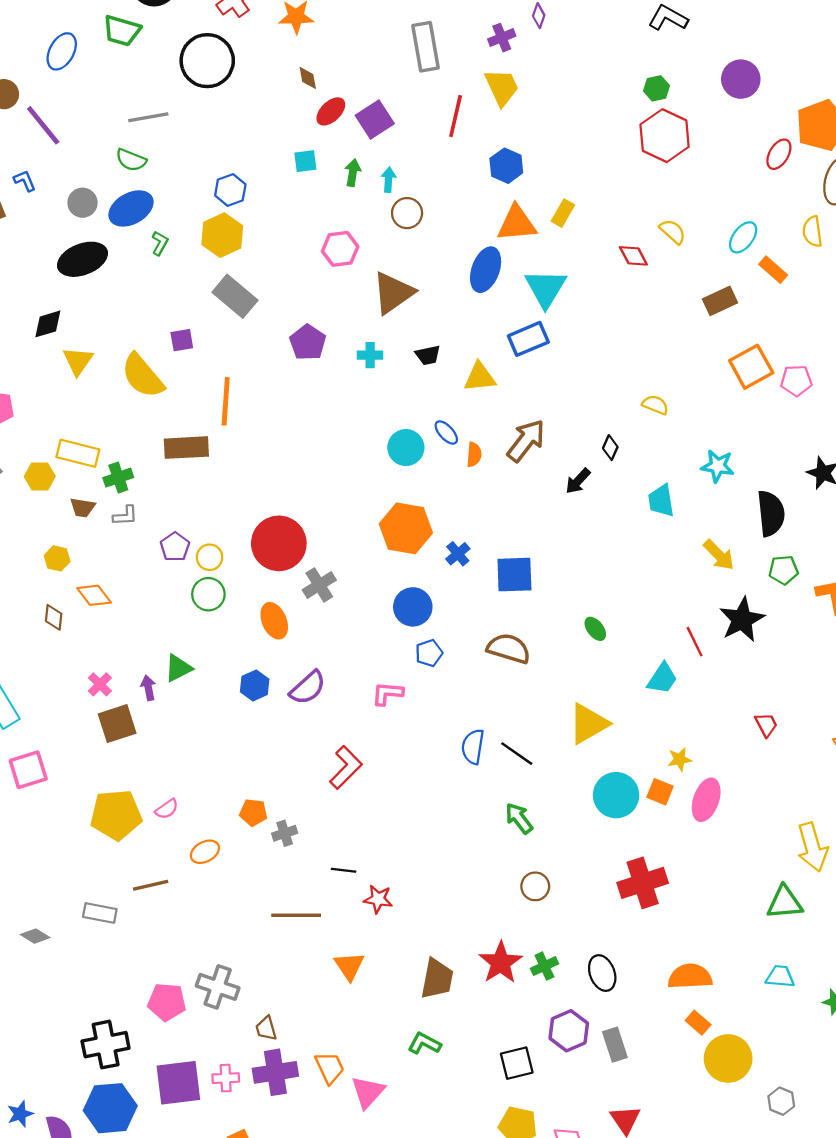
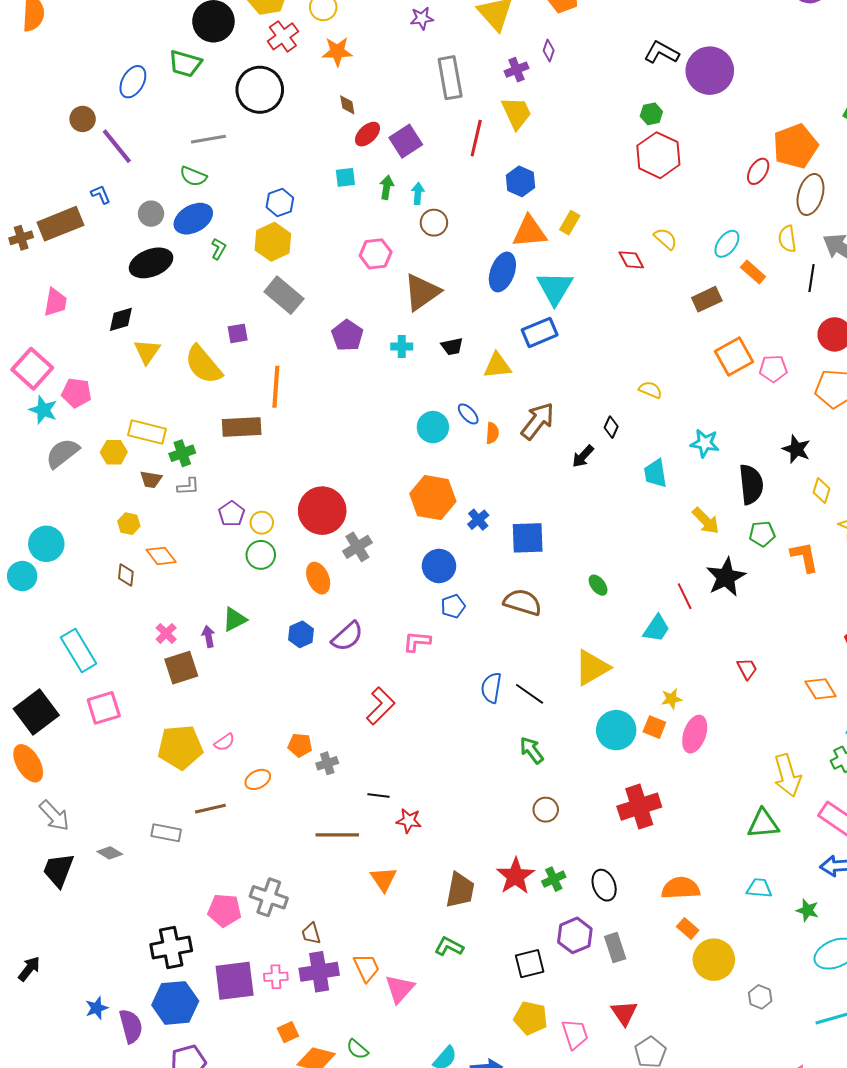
purple circle: (741, 79) -> (710, 71), moved, size x1.4

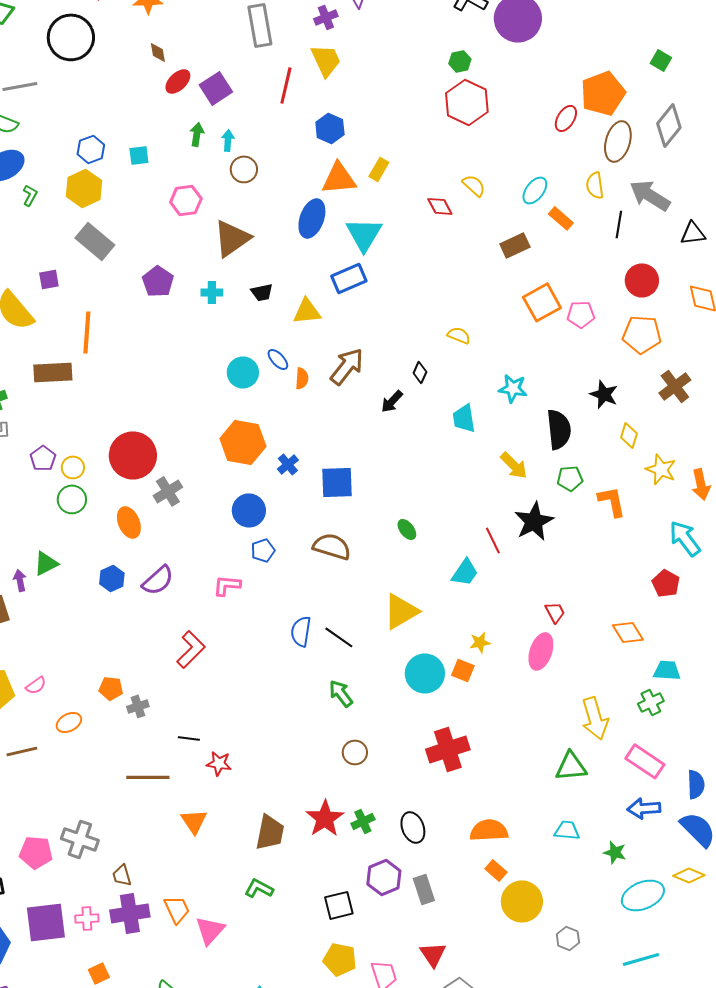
cyan square: (345, 177) -> (139, 155), moved
pink ellipse: (695, 734) -> (541, 651), moved

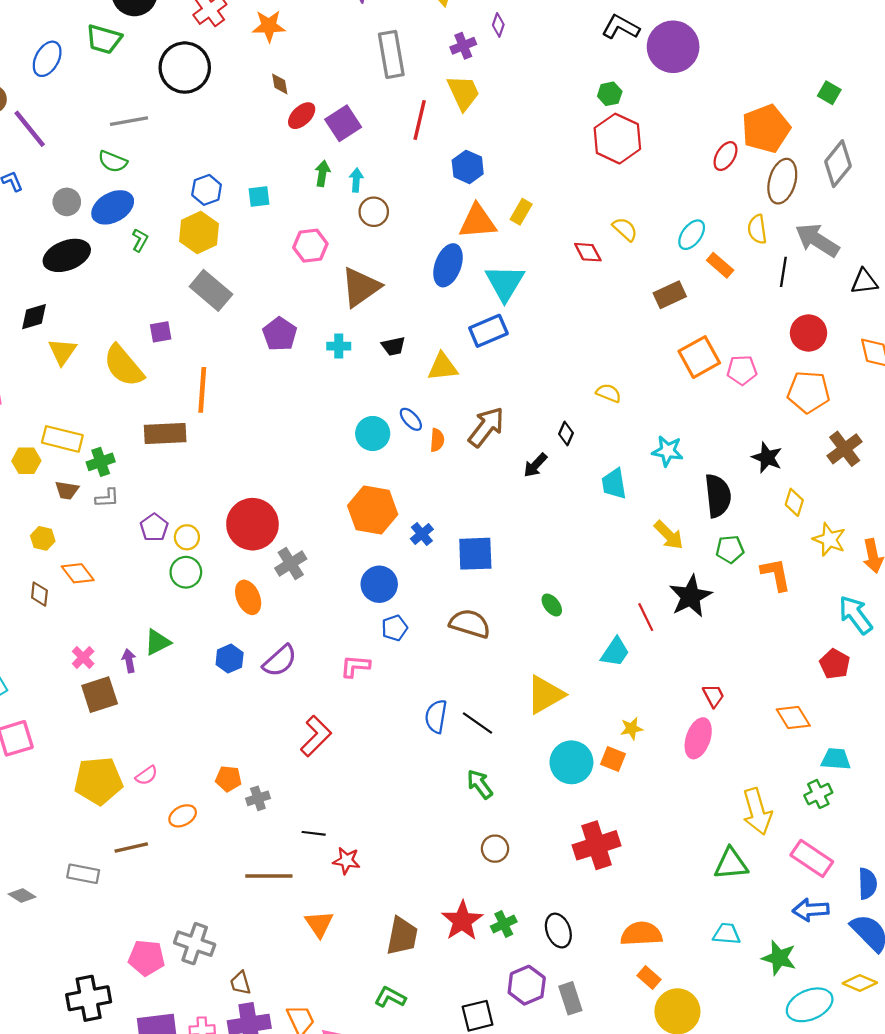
green star: (615, 852) -> (779, 958), size x1.4

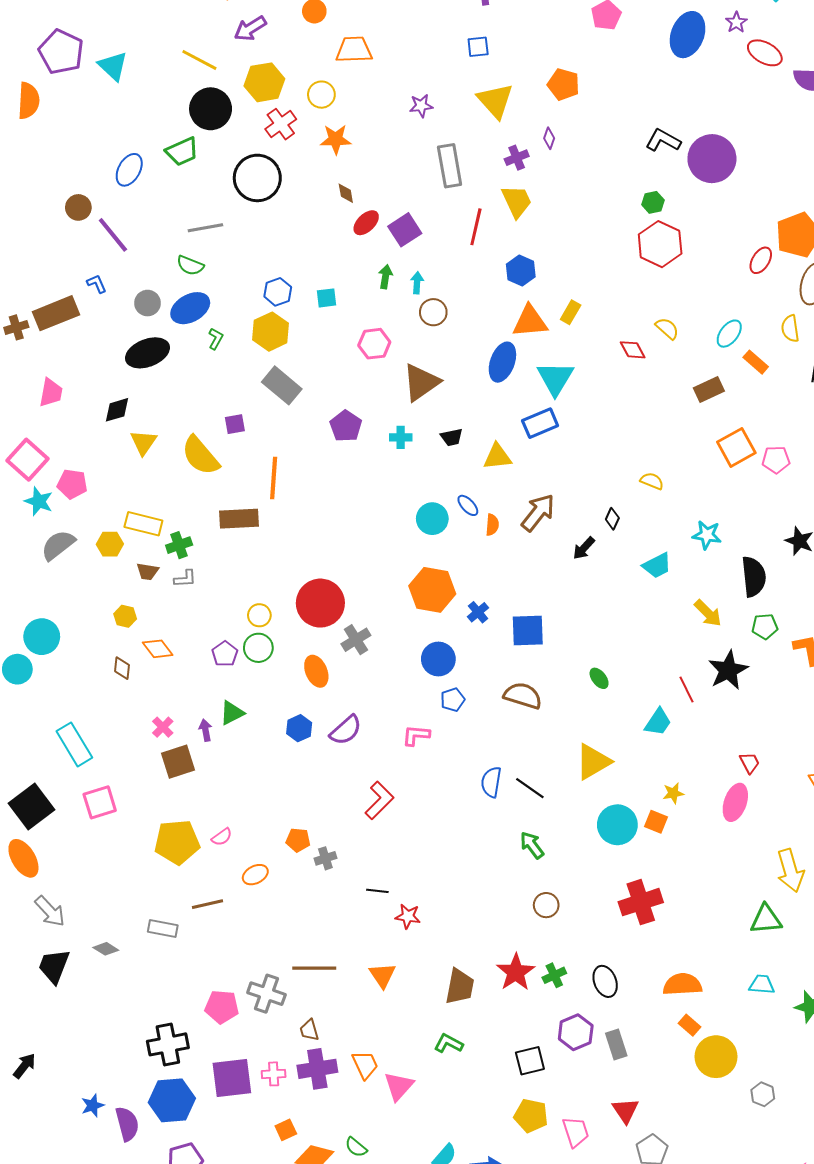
green trapezoid: (104, 39) -> (182, 152), turned -40
cyan trapezoid: (614, 484) -> (657, 565), turned -108
purple pentagon: (154, 527) -> (225, 654), moved
brown line: (269, 876) -> (314, 968), moved

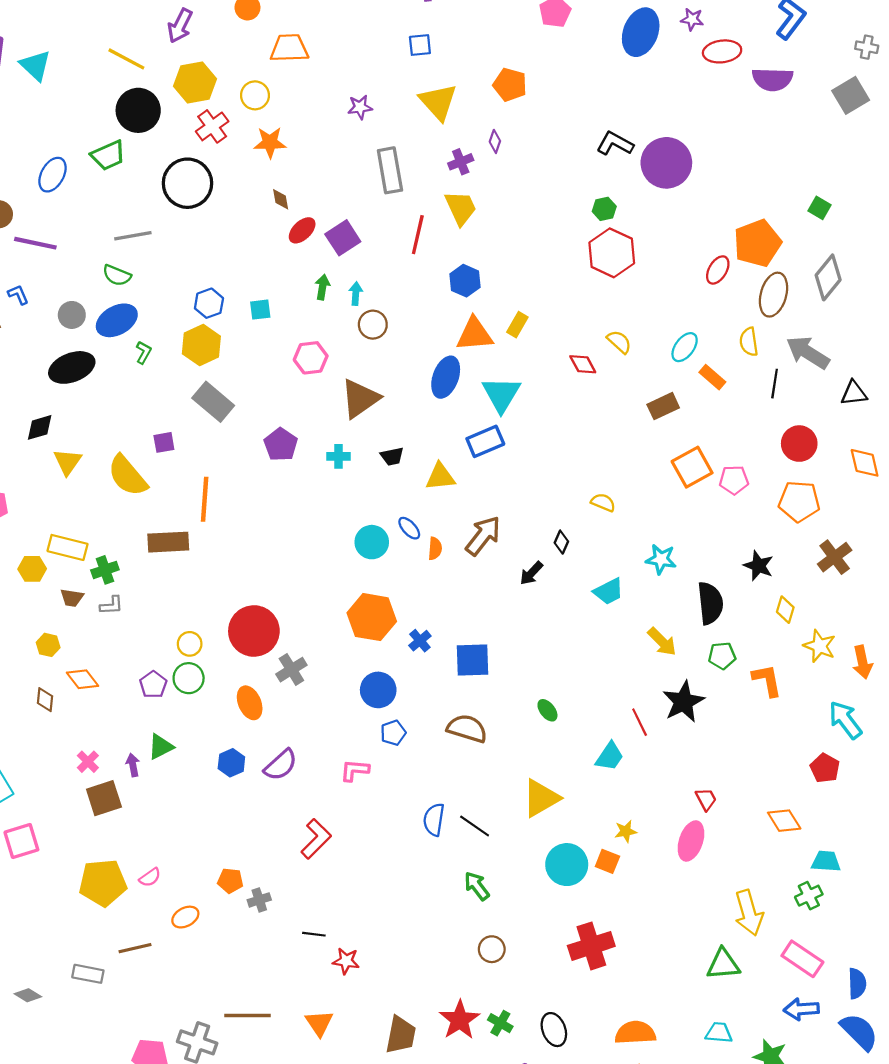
purple star: (736, 22) -> (692, 19), turned -30
purple arrow: (250, 28) -> (180, 26), turned -32
red ellipse: (765, 53) -> (722, 51), turned -36
purple line: (113, 235) -> (35, 243), turned -39
green cross: (554, 975) -> (500, 1023), turned -35

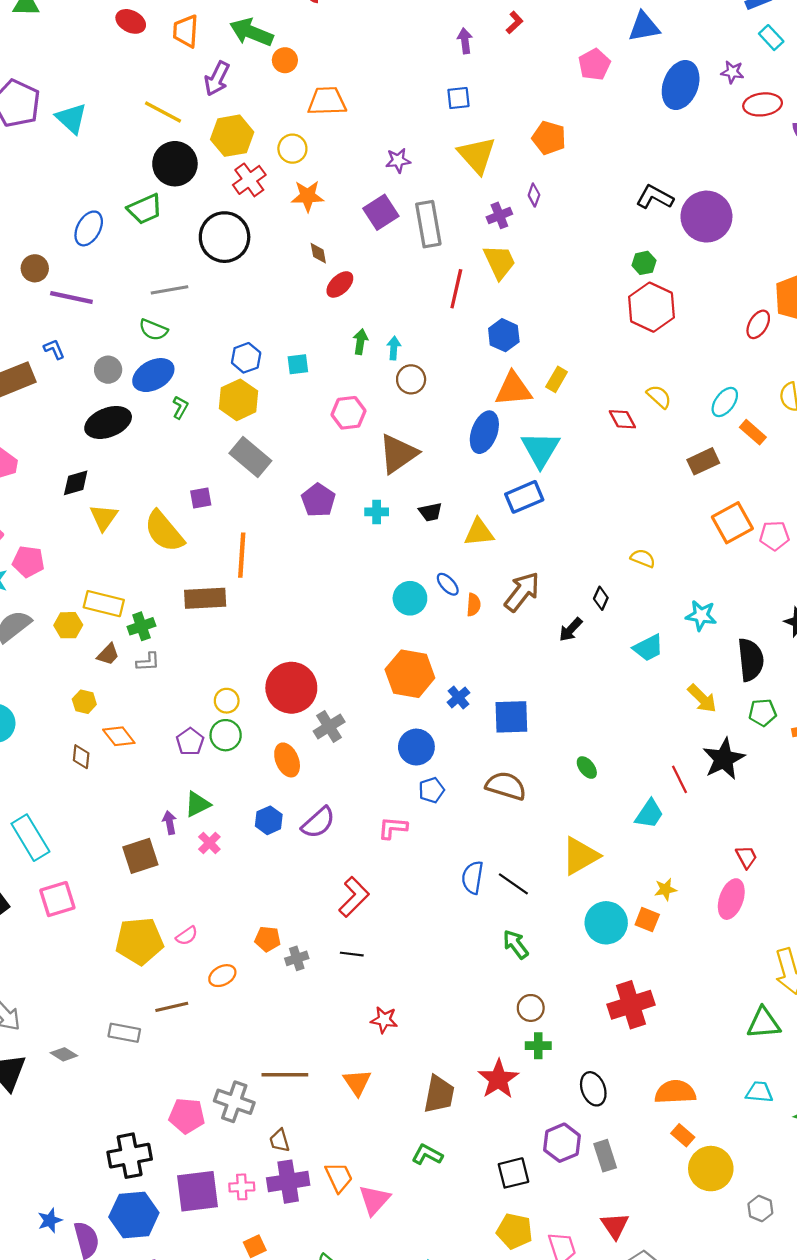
purple square: (343, 238) -> (381, 212), moved
brown trapezoid: (72, 598) -> (108, 654), turned -55
pink cross: (88, 762) -> (209, 843), moved
black line: (314, 934) -> (352, 954), moved
green cross: (500, 1023) -> (538, 1046), moved, turned -30

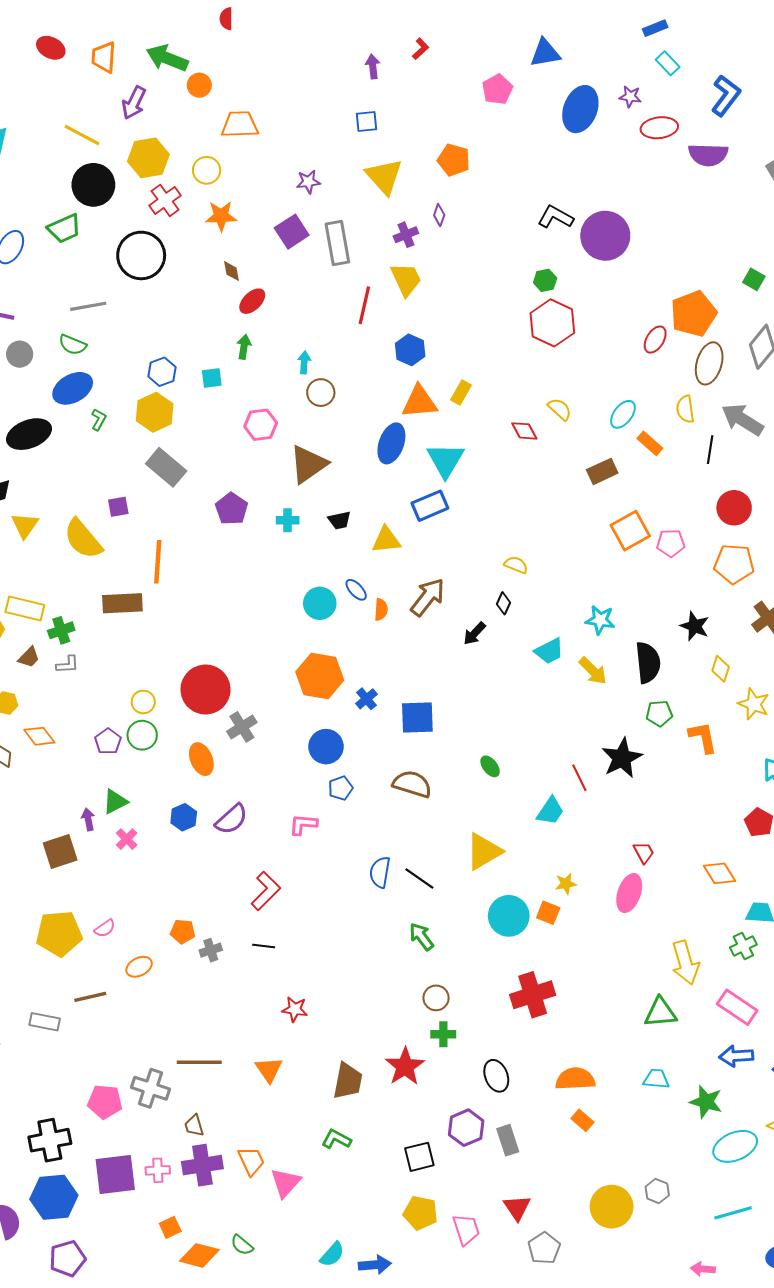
green arrow: (360, 342) -> (244, 347), moved
gray circle: (108, 370) -> (20, 354), moved
yellow semicircle: (643, 558) -> (516, 565), moved
yellow arrow: (702, 699) -> (593, 671), moved
yellow circle: (711, 1169) -> (612, 1207), moved

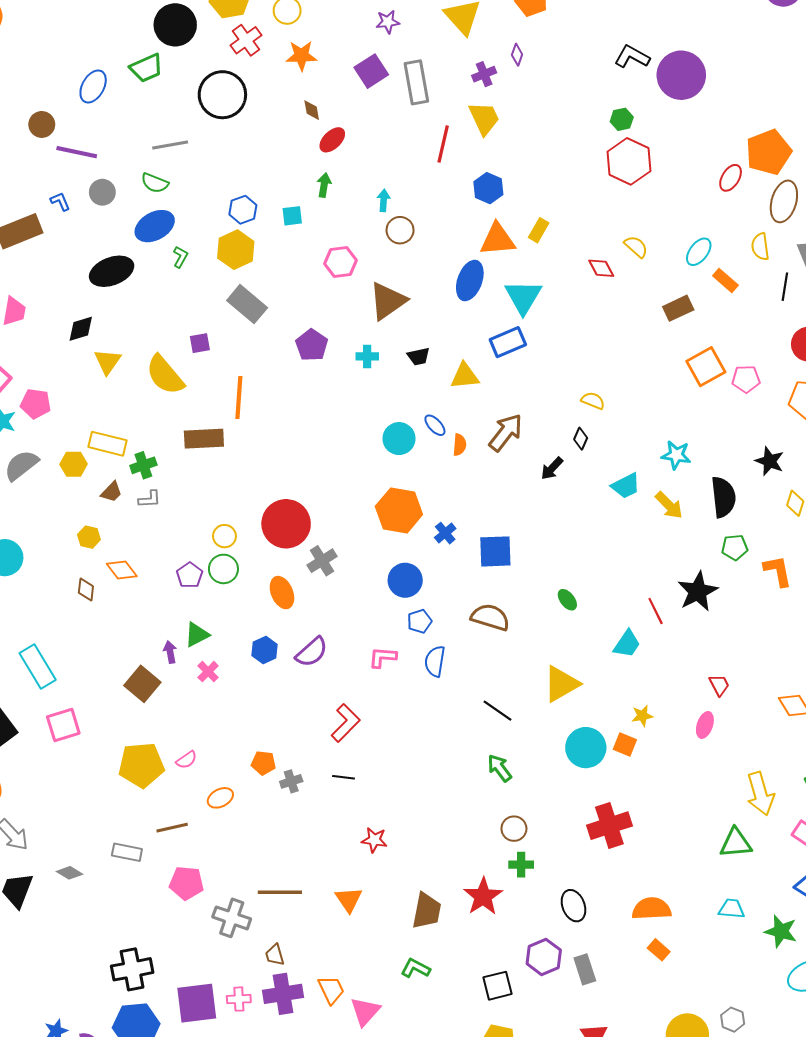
brown square: (60, 851) -> (142, 684), turned -32
blue semicircle: (380, 872) -> (435, 661), moved
pink ellipse: (629, 893) -> (705, 725), size x0.7
pink pentagon: (105, 1102) -> (187, 883), moved

